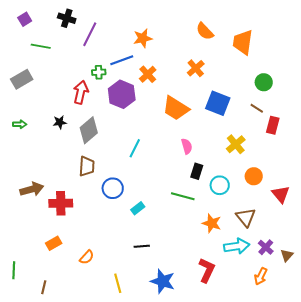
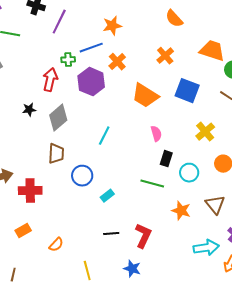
orange trapezoid: (243, 42) -> (212, 51), moved, turned 100
cyan arrow: (237, 246) -> (206, 248), moved
red L-shape: (207, 270) -> (143, 236), moved
blue star: (163, 281) -> (132, 269), size x0.7

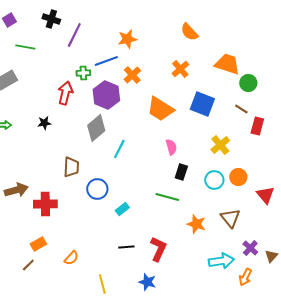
gray diamond: (58, 118) -> (96, 128), moved
cyan circle: (189, 173) -> (214, 180), moved
brown line: (13, 275) -> (28, 265), moved, turned 32

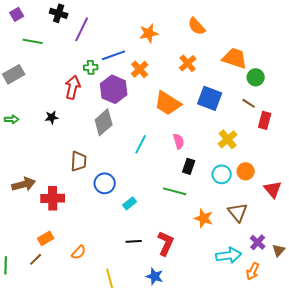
orange star: (127, 39) -> (149, 33), moved
cyan line: (119, 149) -> (141, 144), moved

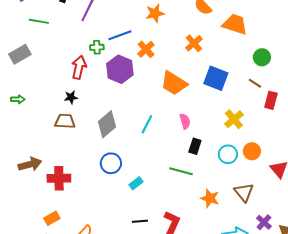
orange trapezoid: (235, 58) -> (235, 24), moved
black star: (52, 117) -> (71, 97), moved
gray diamond: (104, 122) -> (107, 124), moved
brown trapezoid: (79, 161) -> (65, 121), moved, turned -90

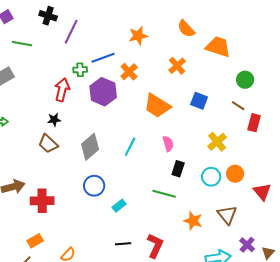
blue square: (216, 78) -> (199, 101), size x0.7
brown trapezoid: (65, 121) -> (48, 144), turned -140

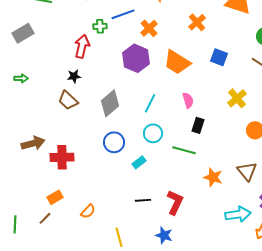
purple hexagon: (103, 92) -> (136, 58), moved
cyan circle: (211, 177) -> (153, 133), moved

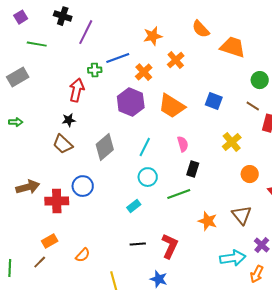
orange cross: (197, 22) -> (176, 60), moved
blue circle: (114, 142) -> (83, 186), moved
green line: (184, 150) -> (179, 194), turned -35

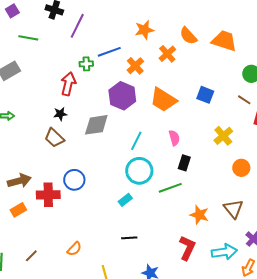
orange semicircle: (201, 29) -> (188, 36), moved
gray diamond: (105, 147) -> (96, 125), moved, turned 32
cyan circle: (148, 177) -> (139, 171), size x1.4
orange rectangle: (50, 241) -> (18, 210), moved
red L-shape: (170, 246) -> (187, 248), moved

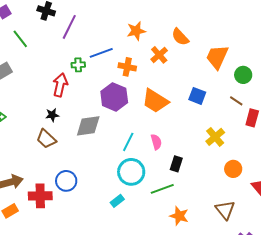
green line: (28, 38) -> (20, 39), turned 42
orange trapezoid: (224, 41) -> (217, 57), moved, turned -84
orange cross: (135, 66) -> (127, 67), turned -36
pink semicircle: (174, 138) -> (156, 142), moved
orange star: (199, 215) -> (179, 216), moved

